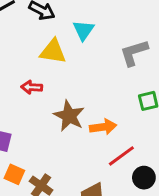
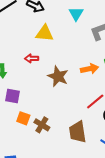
cyan triangle: (83, 30) -> (76, 14), moved
orange arrow: (103, 127) -> (90, 69), moved

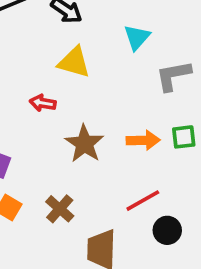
brown cross: (42, 125) -> (60, 209), moved

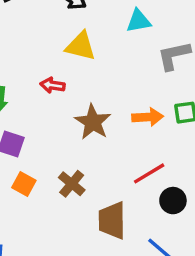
cyan triangle: (137, 37) -> (139, 21), turned 40

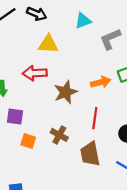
red arrow: (52, 85) -> (35, 73), size x1.5
brown star: (93, 122) -> (65, 92), turned 30
red line: (149, 173) -> (95, 118), moved, turned -40

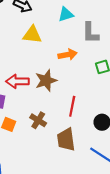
gray L-shape: (110, 39) -> (90, 33), turned -70
red arrow: (35, 73) -> (17, 81), moved
orange arrow: (101, 82) -> (68, 55), moved

